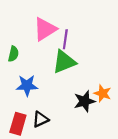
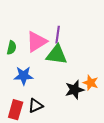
pink triangle: (45, 29) -> (37, 42), moved
green triangle: (64, 62) -> (57, 55), turned 30

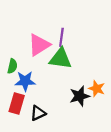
green semicircle: (12, 48) -> (12, 66), moved
red rectangle: (16, 110) -> (17, 104), moved

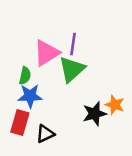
green triangle: (60, 59) -> (72, 69), turned -50
green semicircle: (12, 66) -> (25, 76), moved

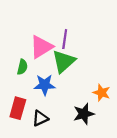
blue star: (30, 96) -> (45, 85), moved
black star: (95, 114) -> (84, 114), moved

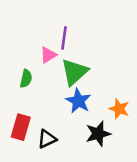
purple line: (65, 39) -> (64, 38), moved
pink triangle: (41, 47) -> (48, 55), size x0.6
blue star: (45, 85) -> (78, 101), moved, turned 30

